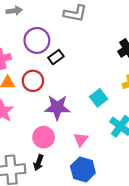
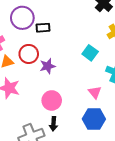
black rectangle: (56, 57) -> (43, 28), turned 48
purple star: (57, 107) -> (48, 66), moved, size x0.7
pink triangle: (81, 140) -> (95, 92), moved

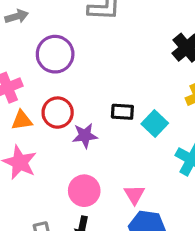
black rectangle: (43, 28) -> (122, 112), moved
pink triangle: (95, 92) -> (134, 195), moved

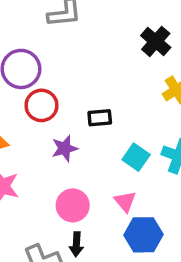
red circle: (58, 113) -> (41, 105), moved
cyan square: (155, 123) -> (136, 157), moved

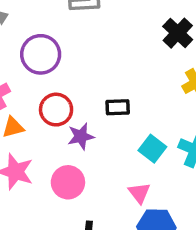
red circle: (41, 105) -> (56, 110), moved
pink circle: (73, 205) -> (68, 182), moved

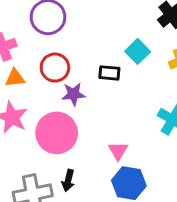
cyan square: (152, 149) -> (138, 51), moved
pink circle: (68, 182) -> (57, 133), size x1.4

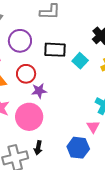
black rectangle: (109, 73) -> (55, 50), moved, size x1.5
pink triangle: (118, 151) -> (93, 127), moved

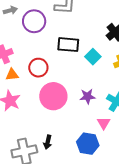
purple circle: (20, 41) -> (34, 21), moved
purple star: (39, 91) -> (87, 96), moved
pink circle: (29, 117) -> (53, 96), moved

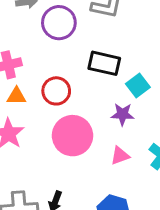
purple star: (87, 96) -> (122, 114), moved
pink triangle: (104, 123) -> (120, 156), moved, turned 32

